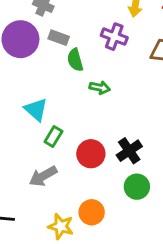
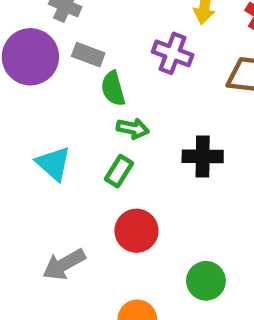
green arrow: (100, 88) -> (133, 128), moved
green rectangle: (53, 136) -> (119, 171), moved
black cross: (129, 151) -> (203, 156), moved, turned 35

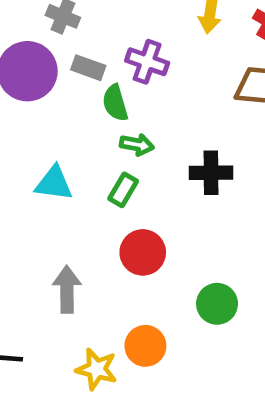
purple cross: (173, 53) -> (147, 62), moved
cyan triangle: (53, 164) -> (54, 183), turned -33
gray arrow: (64, 264) -> (67, 289), turned 120

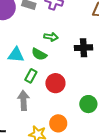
green semicircle: (115, 103) -> (39, 54), moved, turned -42
green rectangle: (123, 190) -> (31, 76), moved

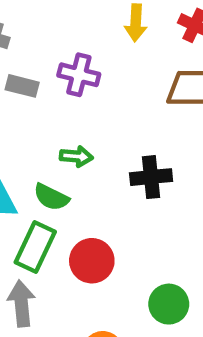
green rectangle: (31, 76) -> (35, 247), size x1.5

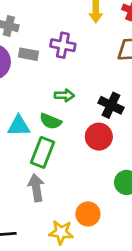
black cross: (151, 177) -> (111, 105), turned 35
red circle: (92, 261) -> (99, 137), moved

